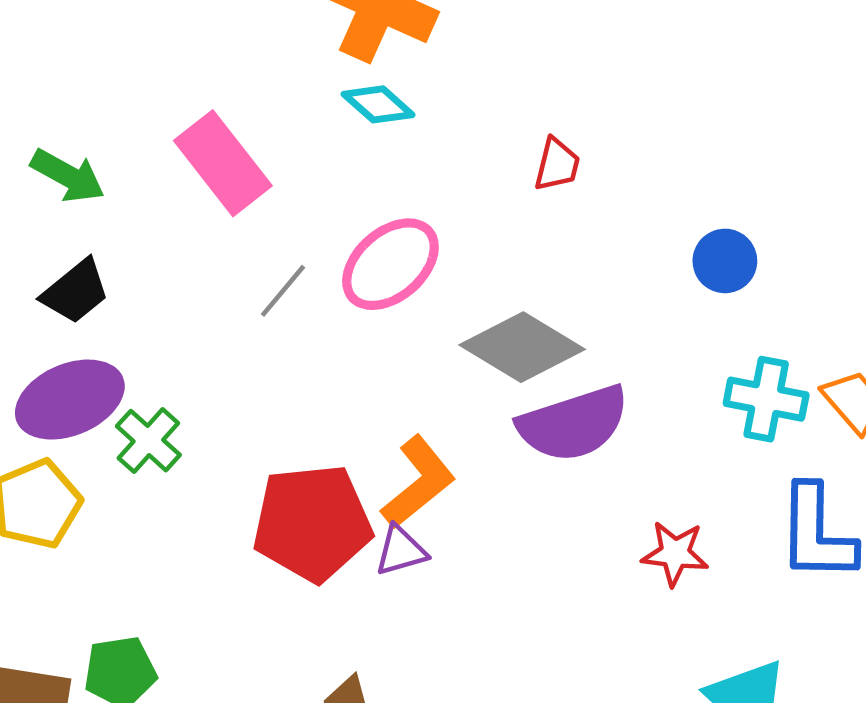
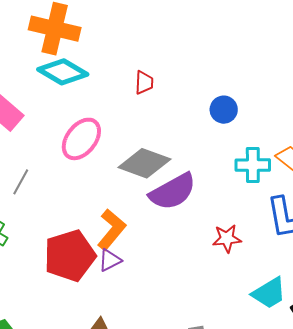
cyan diamond: (378, 104) -> (63, 72), size x1.6
gray line: (283, 291) -> (21, 182), moved

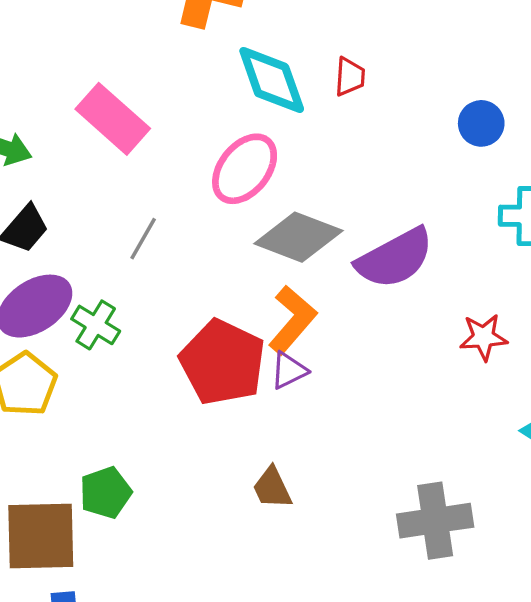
cyan diamond: (63, 72) -> (272, 80), moved, turned 39
gray diamond: (144, 163) -> (298, 237), moved
red pentagon: (70, 256) -> (223, 362), turned -30

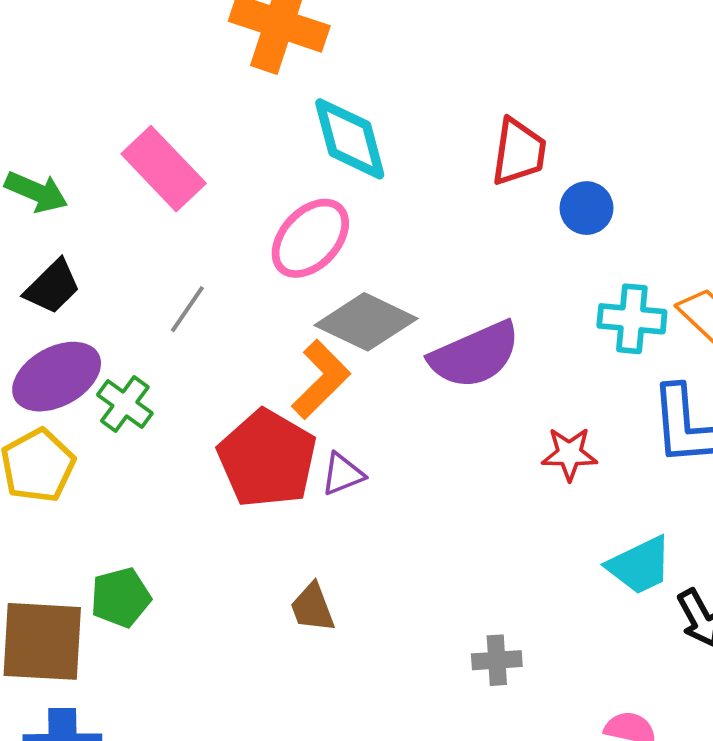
red trapezoid: (350, 77) -> (519, 152), moved, size x1.5
orange L-shape: (292, 320) -> (321, 379), moved
gray cross: (435, 521) -> (497, 660), size x0.6

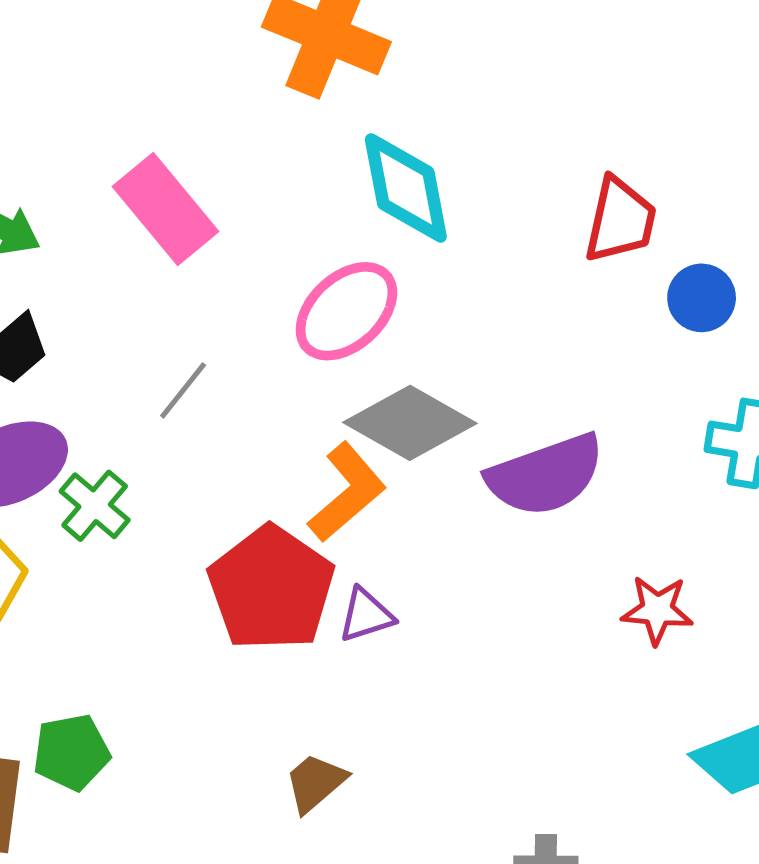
brown trapezoid: (312, 608) -> (315, 783), turned 66

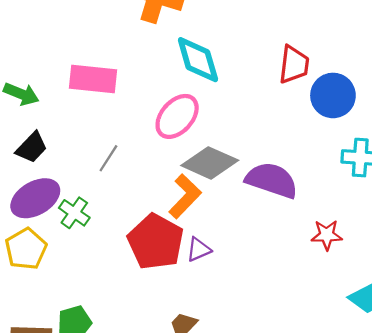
pink rectangle: (165, 209) -> (93, 79), turned -39
blue circle: (702, 298) -> (333, 95), size x1.5
purple semicircle: (546, 475) -> (272, 180), turned -136

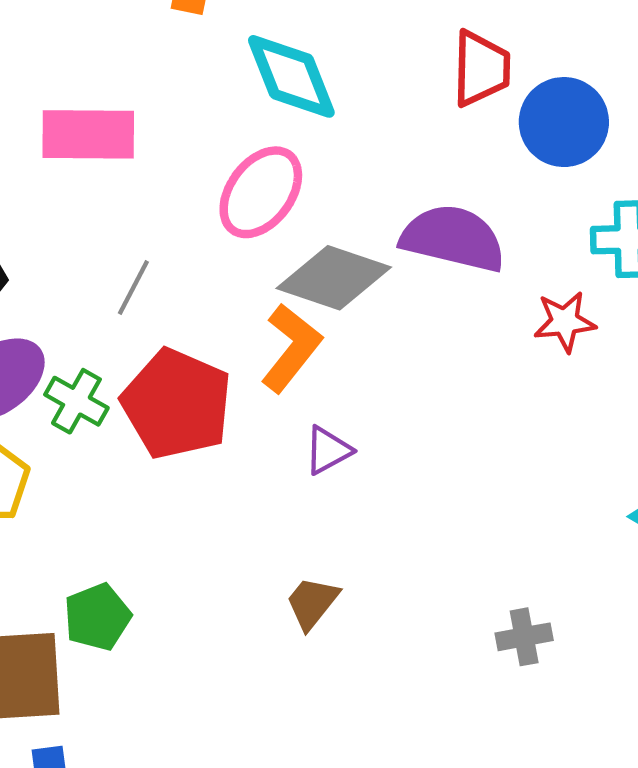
purple semicircle: (272, 180) -> (453, 238), moved
red star: (327, 235) -> (565, 322), moved
red pentagon: (156, 242) -> (177, 404), moved

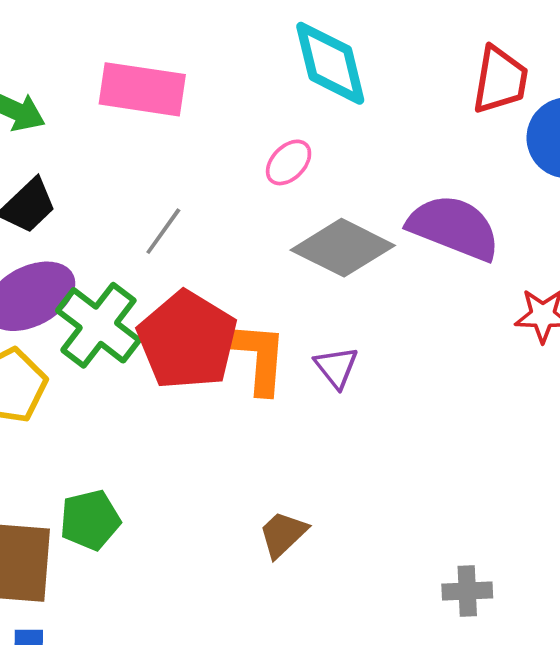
pink ellipse: (261, 192) -> (289, 162), size x0.6
orange L-shape: (291, 348) -> (259, 358), moved, turned -42
green cross: (76, 401) -> (98, 325), size x1.5
purple triangle: (328, 450) -> (336, 367), moved, turned -48

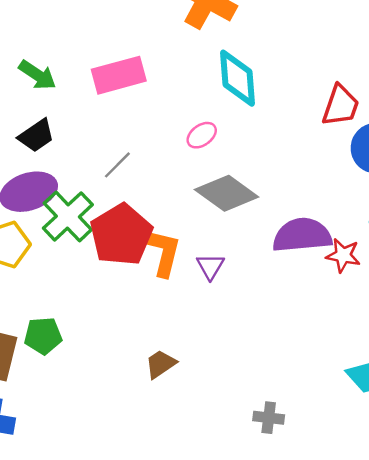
pink rectangle: (142, 89) -> (119, 75), turned -33
purple semicircle: (454, 227) -> (302, 235), moved, turned -36

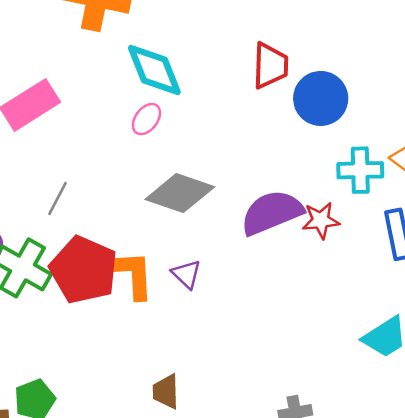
pink ellipse: (202, 135) -> (146, 119), moved
brown trapezoid: (161, 364) -> (166, 392), turned -40

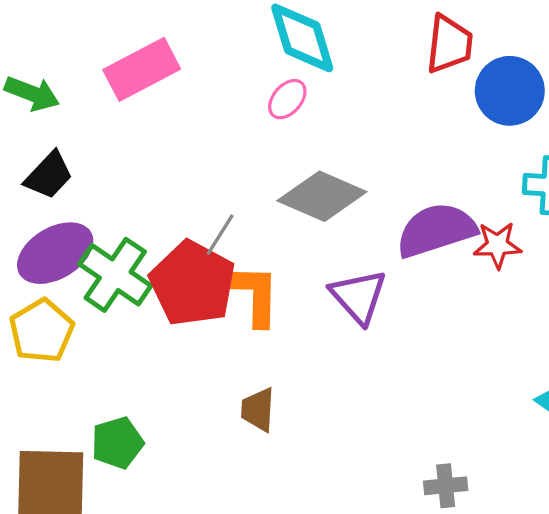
gray line: (57, 199) -> (220, 235), moved
purple triangle: (186, 274) -> (358, 296), moved, size x1.5
brown trapezoid: (166, 392) -> (258, 410), moved

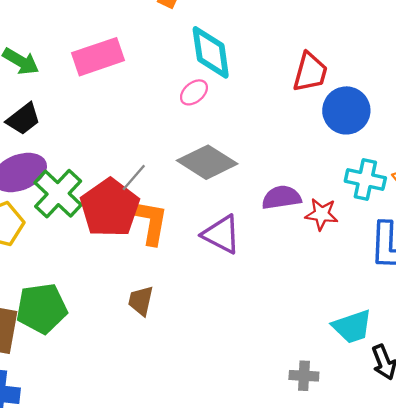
purple semicircle: (436, 230) -> (281, 197), size x0.7
purple triangle: (358, 296) -> (221, 234), turned -30
green pentagon: (117, 443) -> (42, 308), size x1.4
gray cross: (446, 486) -> (304, 376), moved

